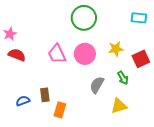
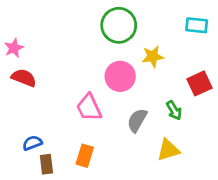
yellow star: (116, 49) -> (153, 56), moved
pink trapezoid: (57, 54) -> (89, 108), moved
brown rectangle: (45, 95) -> (46, 164), moved

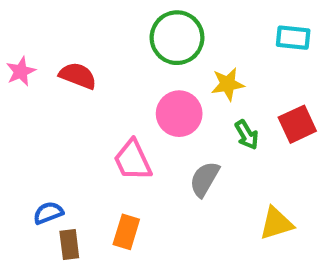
red semicircle: (24, 78) -> (78, 76), moved
green arrow: (174, 110) -> (247, 135), moved
yellow triangle: (168, 150) -> (276, 223), moved

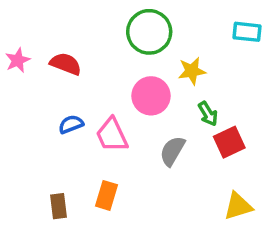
red square: (297, 124) -> (229, 142), moved
blue semicircle: (48, 213) -> (71, 124), moved
yellow triangle: (276, 223) -> (238, 206), moved

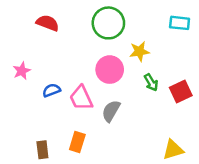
pink star: (18, 60) -> (22, 71), moved
red semicircle: (66, 64) -> (48, 23), moved
red square: (229, 142) -> (181, 92), moved
gray semicircle: (172, 151) -> (111, 111), moved

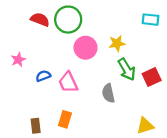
green circle: (108, 23) -> (68, 20), moved
pink circle: (110, 70) -> (86, 48), moved
green arrow: (151, 82) -> (127, 69), size x1.5
gray semicircle: (111, 111) -> (108, 93), moved, turned -42

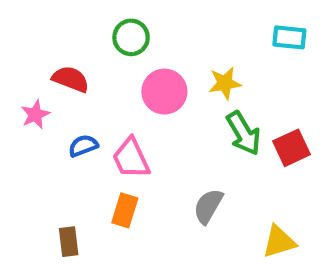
red semicircle: (40, 20) -> (71, 79), moved
green circle: (68, 20) -> (131, 37), size x0.7
gray semicircle: (108, 93) -> (208, 206), moved, turned 42
orange rectangle: (65, 119) -> (125, 210), moved

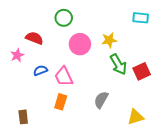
brown rectangle: (69, 242) -> (23, 117), moved

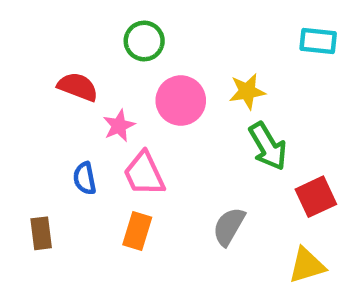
pink star: (17, 55) -> (119, 126), moved
blue semicircle: (40, 70) -> (85, 178), moved, turned -80
red square: (142, 71) -> (316, 197), moved
brown rectangle: (23, 117) -> (41, 233), moved

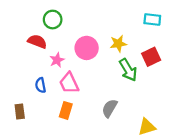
green circle: (144, 41) -> (53, 20), moved
red square: (316, 197) -> (151, 57), moved

